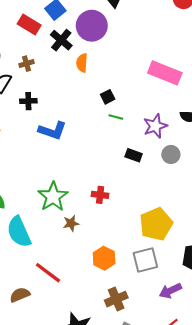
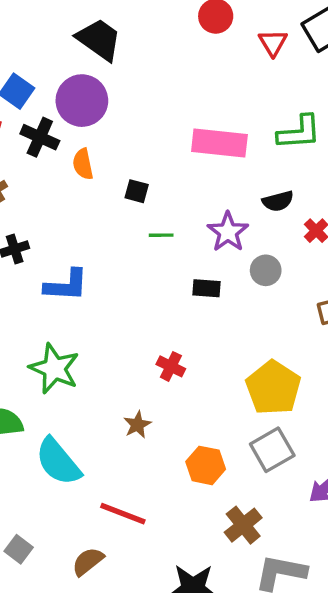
black square: (108, 97) -> (137, 191), moved, turned -32
red cross: (100, 195) -> (171, 366), turned 35
green star: (53, 197) -> (54, 368), moved

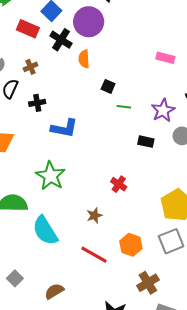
pink rectangle: (219, 143) -> (165, 58), size x0.6
black square: (137, 191) -> (108, 86), moved
red line: (123, 514) -> (94, 255), moved

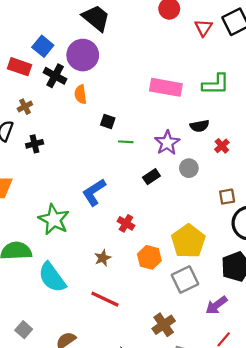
pink rectangle: (165, 58) -> (166, 87), size x1.6
blue L-shape: (64, 128) -> (94, 192), moved, turned 140
black rectangle: (146, 142) -> (151, 177), turned -42
orange hexagon: (131, 245) -> (149, 257), moved

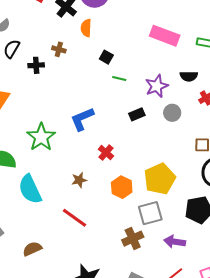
brown cross: (25, 107) -> (59, 49), moved, turned 32
purple arrow: (216, 305) -> (175, 242), turned 35
brown cross: (164, 325) -> (133, 239), moved

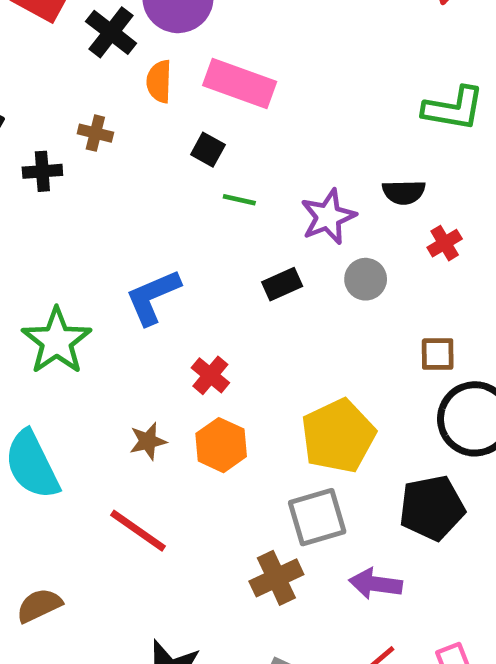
pink rectangle: (165, 36) -> (240, 83), moved
orange hexagon: (122, 187) -> (221, 445), moved

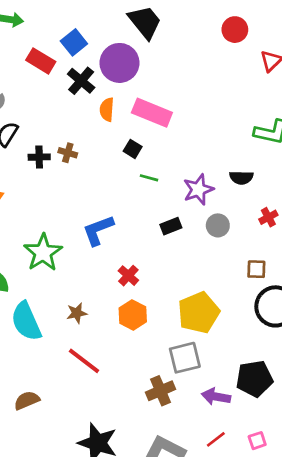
brown cross: (95, 133) -> (68, 153), moved
red cross: (445, 243) -> (268, 217), moved
brown star: (148, 441) -> (77, 313), moved
black pentagon: (432, 508) -> (254, 379), moved

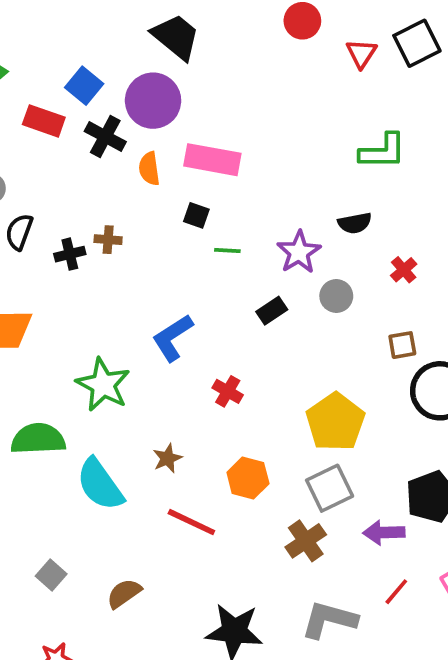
orange hexagon: (133, 315) -> (248, 478), moved

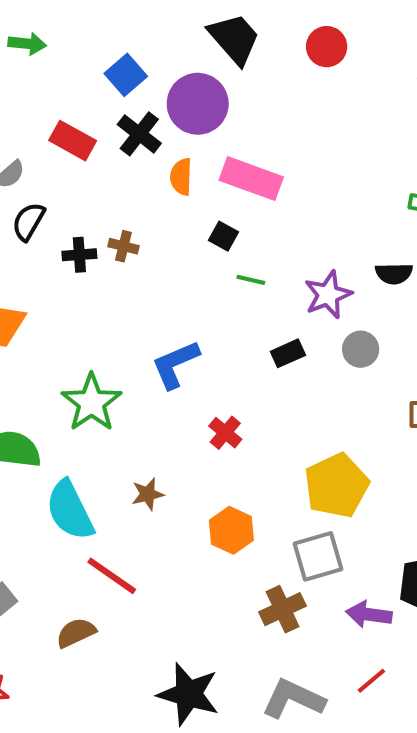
red circle: (302, 21) -> (327, 47), moved
red rectangle: (44, 121) -> (73, 141), moved
red line: (191, 522) -> (112, 576), moved

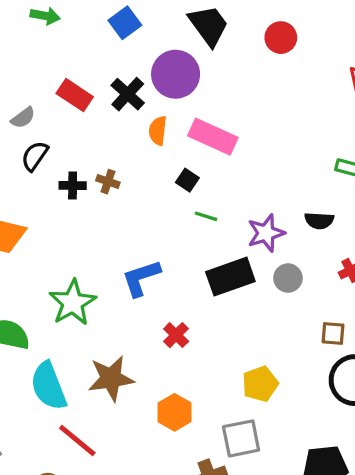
blue square: (126, 75) -> (125, 23), moved
black rectangle: (288, 353) -> (230, 277), size x1.8
yellow pentagon: (336, 486) -> (260, 384), size x0.7
brown star: (148, 494) -> (111, 378), size x1.8

